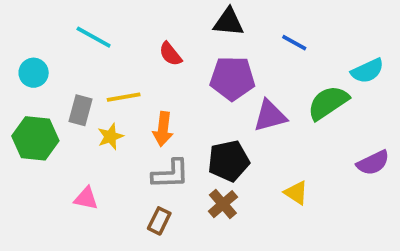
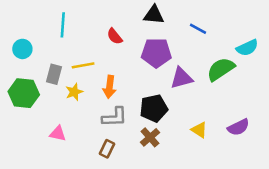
cyan line: (94, 37) -> (63, 25), turned 65
purple semicircle: (373, 163) -> (238, 127), moved

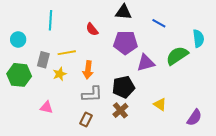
cyan semicircle: (247, 48) -> (198, 38), turned -72
purple semicircle: (238, 127) -> (194, 117), moved, turned -30

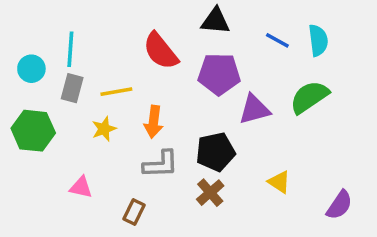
cyan line: (51, 20) -> (70, 49), moved
red semicircle: (92, 29) -> (161, 51), size x1.6
cyan semicircle: (198, 38) -> (318, 40), moved
gray rectangle: (43, 60) -> (72, 88), moved
brown rectangle: (86, 120) -> (134, 212), moved

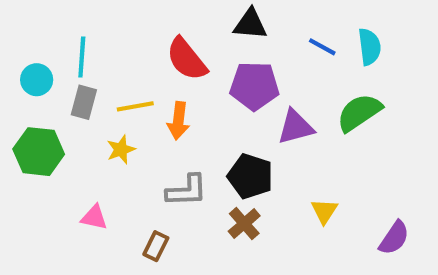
orange arrow: (154, 122) -> (178, 121), moved
black pentagon: (215, 152) -> (250, 176), turned 30
yellow triangle: (279, 182) -> (324, 211), turned 30

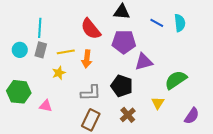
cyan circle: (37, 80) -> (20, 50), moved
green semicircle: (359, 113) -> (176, 80), moved
green hexagon: (39, 152) -> (19, 92), moved
brown cross: (244, 224) -> (128, 115), moved
brown rectangle: (156, 246) -> (91, 120), moved, size x1.5

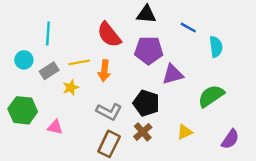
cyan semicircle: (180, 23) -> (216, 47), moved
gray rectangle: (41, 50) -> (49, 71), moved, turned 42
gray L-shape: (91, 93) -> (109, 112), turned 30
yellow triangle: (158, 103) -> (185, 132), moved, turned 32
brown cross: (128, 115) -> (143, 132), moved

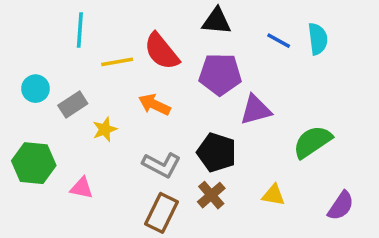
cyan line: (48, 34) -> (80, 30), moved
cyan semicircle: (216, 47) -> (318, 39), moved
yellow line: (79, 62) -> (117, 62), moved
orange arrow: (104, 71) -> (154, 105), turned 108
yellow triangle: (185, 132) -> (273, 195), turned 35

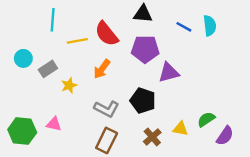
orange arrow: (154, 105) -> (102, 69), turned -78
green semicircle: (312, 142) -> (206, 119), moved, size x0.7
green hexagon: (34, 163) -> (22, 131), moved
brown cross: (211, 195) -> (152, 137), moved

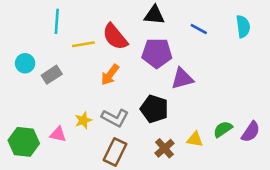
cyan semicircle: (210, 26) -> (243, 27), moved
yellow star: (69, 85) -> (83, 120), moved
purple semicircle: (225, 136) -> (251, 132), moved

